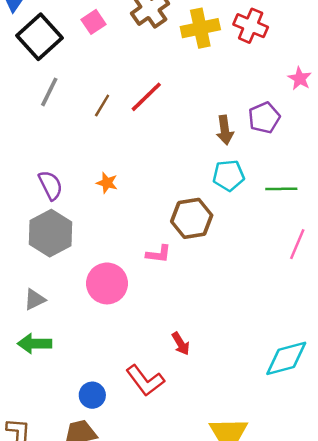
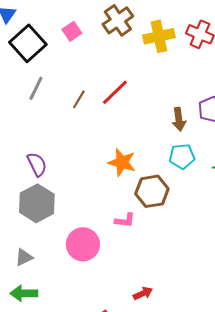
orange star: (107, 183) -> (122, 162), moved, size x1.6
red arrow: (181, 344) -> (143, 293), turned -84

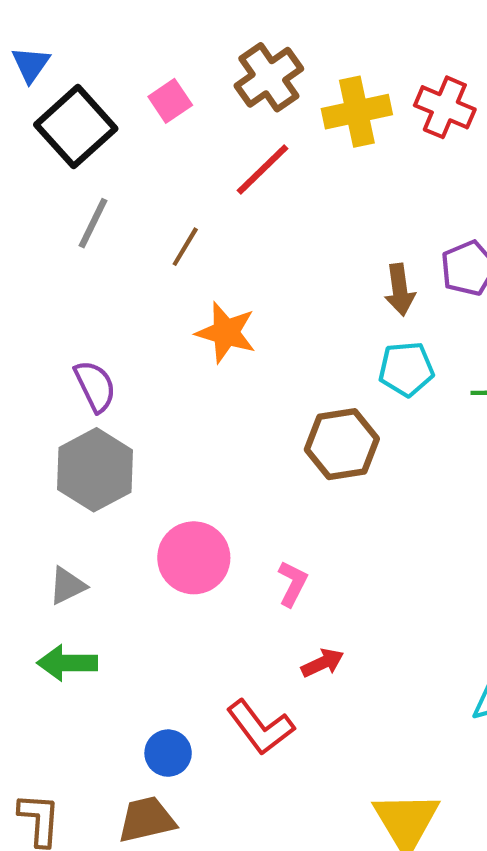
red line: (115, 92) -> (262, 169), moved
orange star: (122, 162) -> (226, 333), moved
pink L-shape: (125, 220) -> (292, 584), moved, turned -70

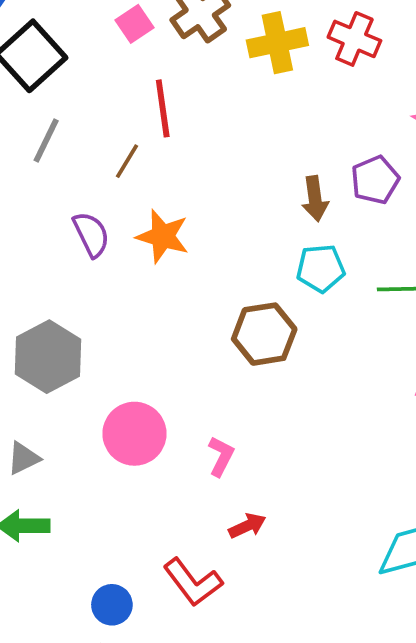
pink square: (170, 101) -> (134, 24), moved
red line: (262, 169) -> (163, 108), moved, turned -54
purple semicircle: (95, 386) -> (91, 234), moved

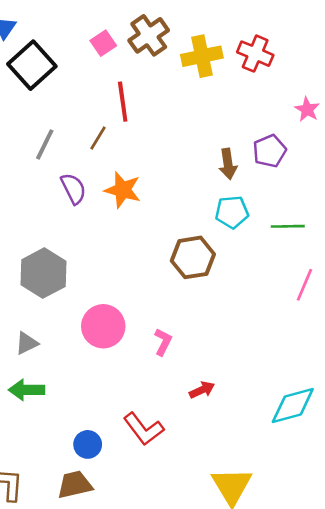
gray line: (46, 140) -> (45, 144), moved
red arrow: (247, 526) -> (202, 390), moved

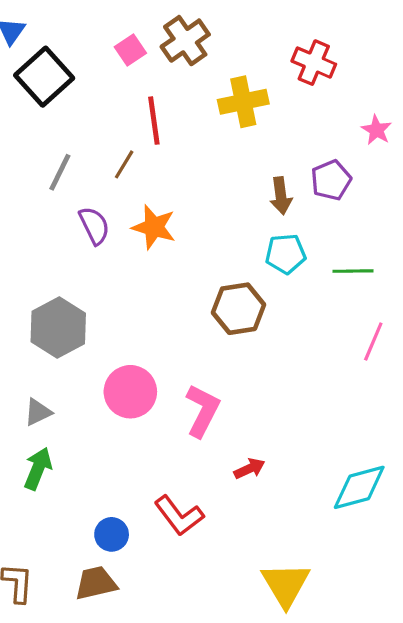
yellow cross: (202, 56) -> (243, 102), moved
pink L-shape: (163, 342) -> (202, 411), size x1.6
green arrow: (27, 390) -> (38, 469), turned 112

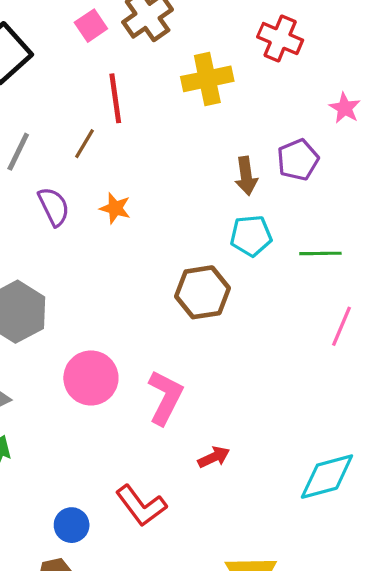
orange star: (154, 227) -> (115, 208), size x0.7

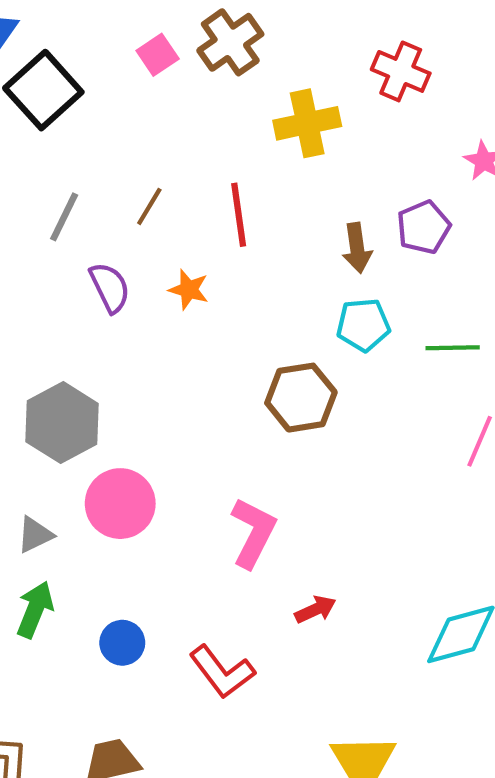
red line: (115, 98) -> (239, 215), moved
pink circle: (91, 378) -> (120, 504), moved
blue circle: (72, 525) -> (122, 643), moved

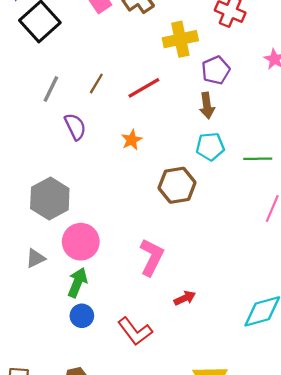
red line: (239, 215) -> (144, 88), turned 68
purple pentagon: (424, 227) -> (216, 70), moved
orange star: (189, 290) -> (132, 140), moved, turned 30
green arrow: (35, 609) -> (77, 283), moved

